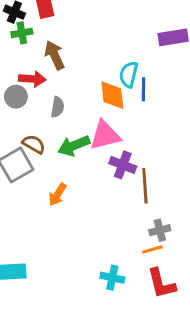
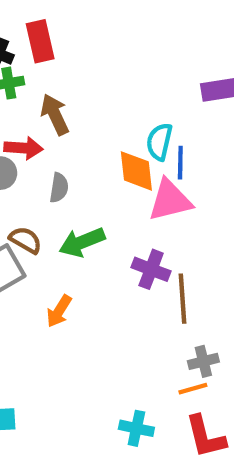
pink triangle: (105, 135) -> (170, 200), moved

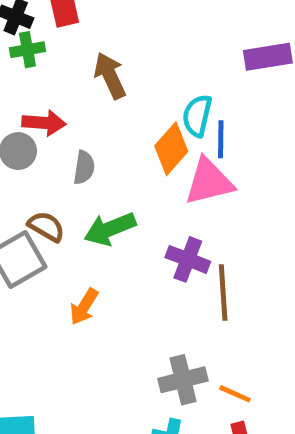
brown arrow: (55, 114) -> (110, 76), moved
orange diamond: (136, 171) -> (171, 149), turned 48
gray cross: (203, 361) -> (183, 380), moved, size x1.4
orange line: (193, 389) -> (235, 394), turned 40

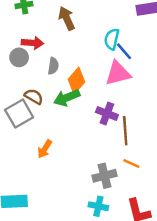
blue line: (221, 139) -> (124, 51), turned -42
orange diamond: (171, 149) -> (76, 81), moved
orange arrow: (84, 307) -> (45, 149), moved
orange line: (235, 394) -> (131, 164), moved

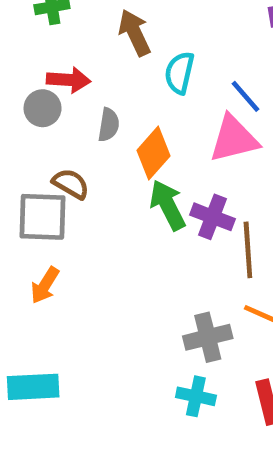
cyan semicircle: (112, 39) -> (179, 73), moved
green arrow: (67, 98) -> (168, 205), moved, turned 85
gray square: (19, 114) -> (43, 217), turned 32
orange arrow: (45, 149) -> (45, 285), moved

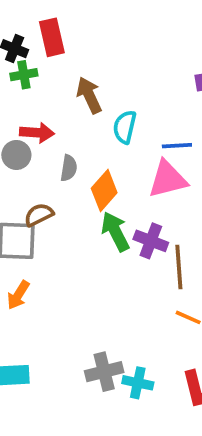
blue line: (246, 96) -> (177, 146), turned -52
brown semicircle: (71, 184) -> (39, 215), turned -56
gray cross: (208, 337) -> (104, 372), moved

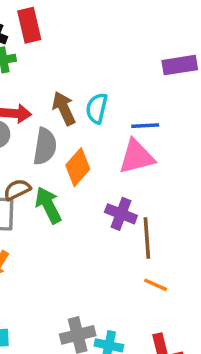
brown arrow: (89, 95) -> (64, 108), moved
gray semicircle: (69, 168) -> (45, 146), size x1.5
green arrow: (115, 232) -> (48, 205), moved

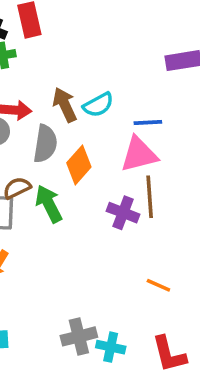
cyan semicircle: (97, 108) -> (98, 105), turned -132
brown line: (147, 238) -> (150, 197), moved

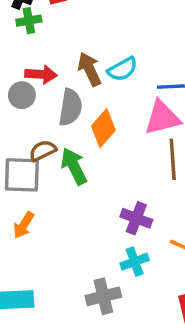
purple cross: (123, 213) -> (136, 218), moved
cyan cross: (111, 347) -> (135, 262), moved, turned -32

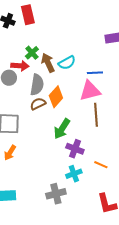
green cross: (29, 21) -> (32, 53), moved, turned -32
brown semicircle: (43, 151) -> (38, 104), moved
green arrow: (74, 166) -> (62, 129), moved, turned -120

